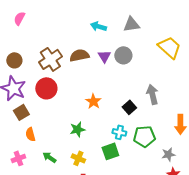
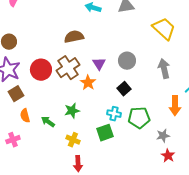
gray circle: (123, 55) -> (127, 61), moved
purple triangle: (104, 56) -> (99, 64), moved
brown cross: (50, 59) -> (68, 68), moved
gray arrow: (152, 94) -> (164, 69), moved
green arrow: (49, 157) -> (48, 122), moved

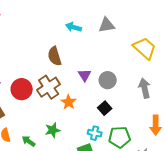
brown semicircle: (74, 37) -> (55, 56), turned -96
purple triangle: (99, 64) -> (85, 75), moved

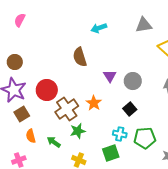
gray triangle: (107, 25) -> (144, 25), moved
cyan arrow: (74, 27) -> (99, 28), turned -35
brown cross: (49, 87) -> (67, 109), moved

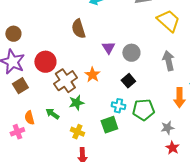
orange semicircle: (31, 136) -> (29, 118), moved

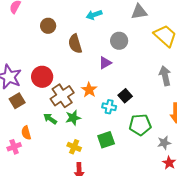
brown circle: (13, 34) -> (48, 26), moved
purple triangle: (108, 48) -> (105, 63), turned 32
gray circle: (131, 53) -> (119, 41), moved
cyan cross: (118, 106) -> (109, 107), moved
green arrow: (52, 114) -> (50, 119), moved

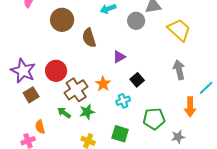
brown circle: (48, 26) -> (62, 20), size x1.5
gray circle: (119, 41) -> (136, 21), moved
black square: (125, 96) -> (137, 80), moved
cyan cross: (109, 107) -> (123, 101), turned -32
green square: (106, 140) -> (120, 134), turned 36

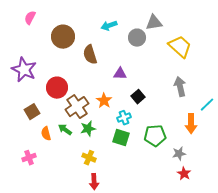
purple triangle: (119, 57) -> (120, 74), turned 32
purple star: (23, 71) -> (24, 70), moved
orange semicircle: (40, 127) -> (46, 134), moved
green square: (120, 134) -> (121, 138), moved

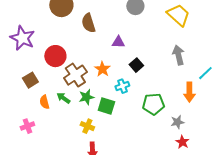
green square: (121, 138) -> (106, 106), moved

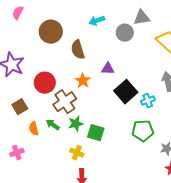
black square: (136, 65) -> (126, 92), size x1.6
orange star: (102, 69) -> (83, 81), moved
cyan cross: (122, 86) -> (148, 101), moved

